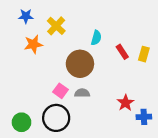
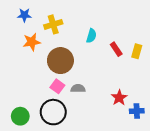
yellow cross: (56, 26) -> (53, 24), turned 30
brown circle: (80, 64) -> (60, 61), moved

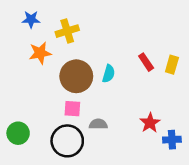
cyan semicircle: (91, 36) -> (109, 74), moved
pink square: (57, 86) -> (72, 109), turned -32
gray semicircle: (78, 88) -> (98, 124), moved
green circle: (20, 116) -> (18, 133), moved

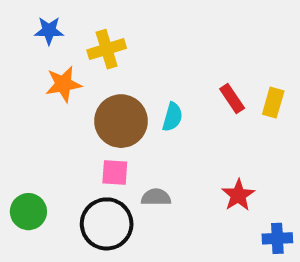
blue cross: (172, 140) -> (277, 238), moved

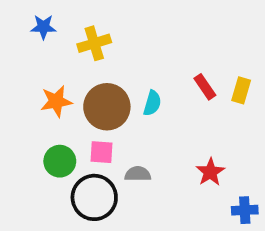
orange star: (63, 84) -> (56, 101), moved
green circle: (28, 212) -> (60, 161), moved

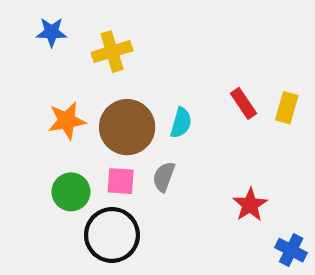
gray semicircle: (138, 174) -> (164, 177), moved, turned -70
blue cross: (245, 210) -> (291, 250), turned 30

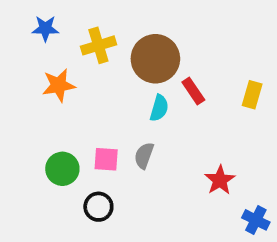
red rectangle: (244, 103) -> (193, 91), moved
orange star: (67, 121) -> (59, 85), moved
brown circle: (127, 127) -> (155, 59), moved
black circle: (112, 235) -> (98, 207), size x0.6

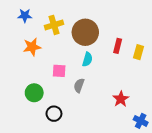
red rectangle: (193, 91) -> (118, 46), moved, turned 48
pink square: (106, 159) -> (59, 71), moved

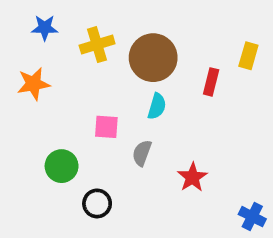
orange star: (32, 47) -> (33, 84), moved
yellow rectangle: (139, 52) -> (248, 56), moved
red star: (121, 99) -> (192, 177), moved

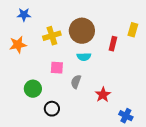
yellow cross: (97, 45) -> (52, 36), moved
cyan semicircle: (157, 106) -> (84, 57), turned 72
blue cross: (252, 217) -> (126, 116), moved

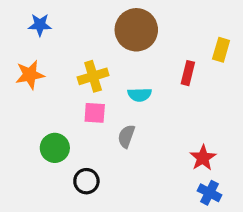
brown circle: (82, 31) -> (136, 30), moved
yellow cross: (52, 36) -> (93, 76), moved
red star: (103, 95) -> (203, 158), moved

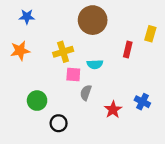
pink square: (95, 113) -> (73, 74), moved
red star: (203, 158) -> (113, 110), moved
blue cross: (209, 193) -> (142, 102), moved

